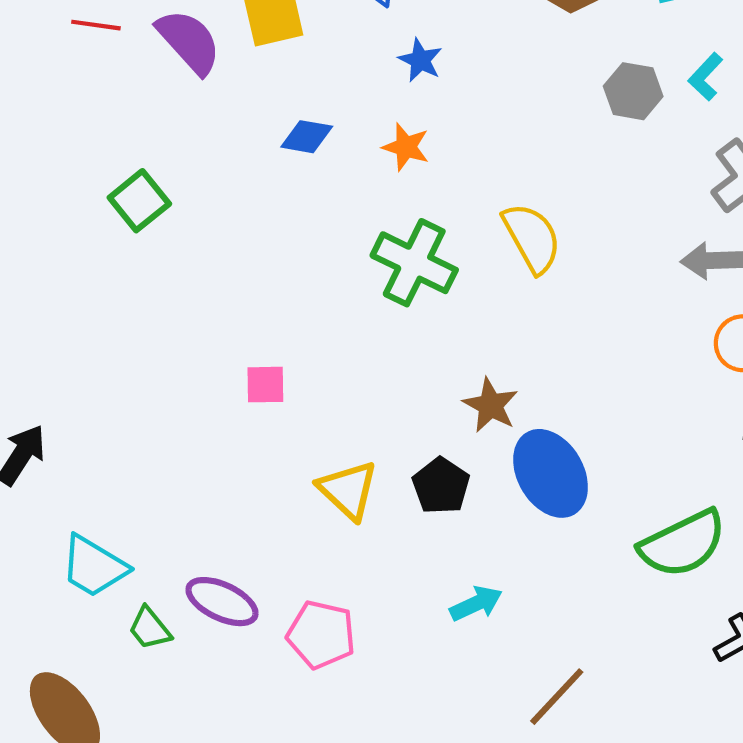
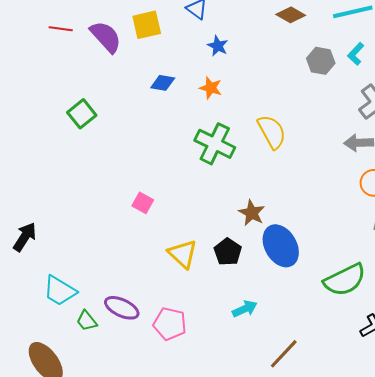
pink square: (265, 385) -> (143, 203), turned 30

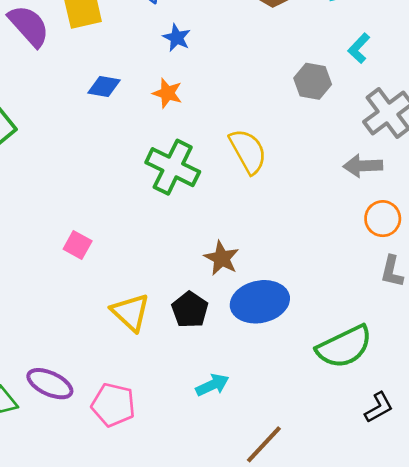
gray hexagon: (321, 61) -> (313, 81), moved
blue ellipse: (281, 246) -> (260, 302), turned -72

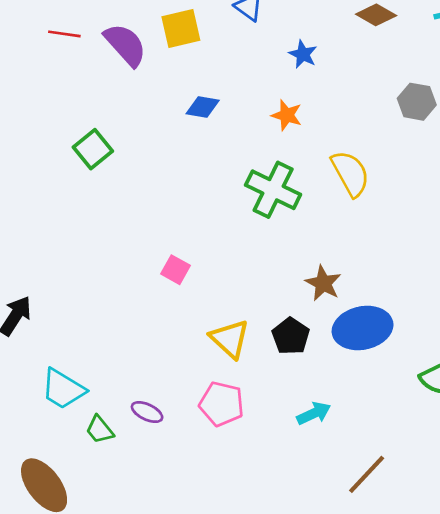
blue star: (177, 38) -> (303, 54), moved
orange star: (167, 93) -> (287, 115), moved
purple ellipse: (50, 384) -> (147, 412), size x0.7
pink pentagon: (113, 405) -> (222, 404), moved

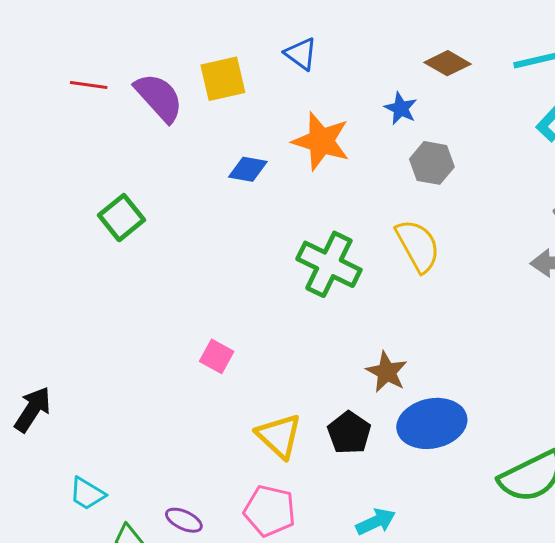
blue star: (303, 54) -> (401, 108), moved
gray hexagon: (417, 102) -> (432, 163), moved
orange star: (287, 115) -> (321, 141), moved, size x1.6
cyan trapezoid: (63, 389) -> (87, 494), size x0.7

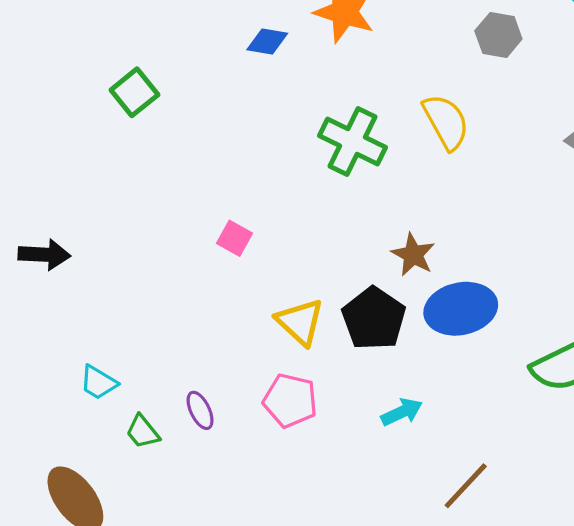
gray hexagon: (432, 163) -> (498, 35), moved
black arrow: (33, 409) -> (44, 255), moved, turned 60
black pentagon: (349, 433) -> (374, 319), size x1.4
purple ellipse: (184, 520) -> (200, 410), turned 39

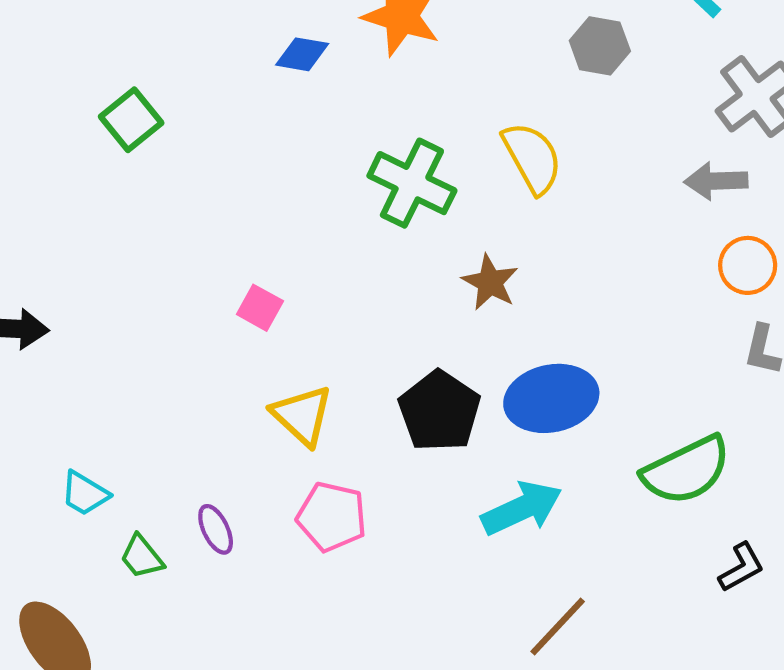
brown star: (413, 255) -> (490, 282), moved
yellow triangle: (300, 322) -> (302, 415), moved
cyan arrow: (402, 412) -> (522, 508), moved, size x1.5

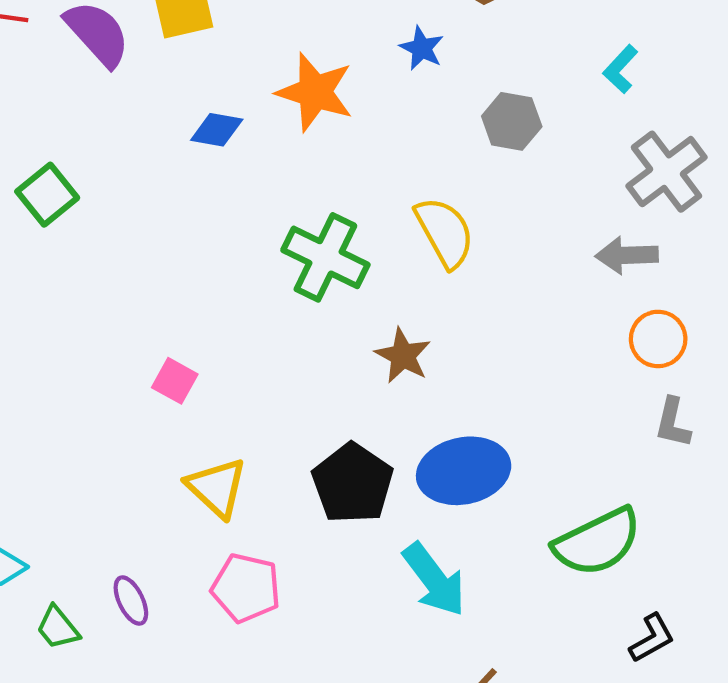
cyan arrow: (522, 508) -> (434, 580), turned 78

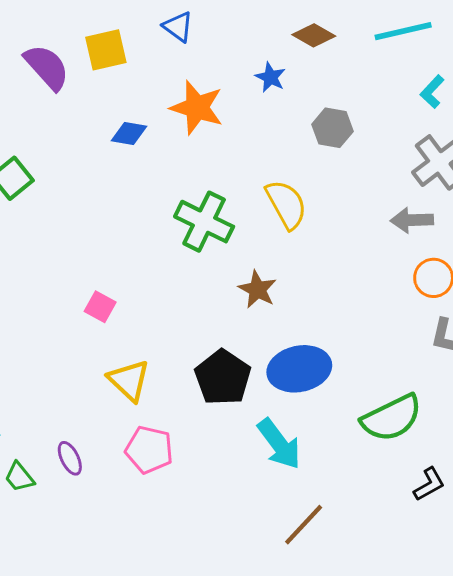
cyan L-shape: (620, 69) -> (432, 92), moved

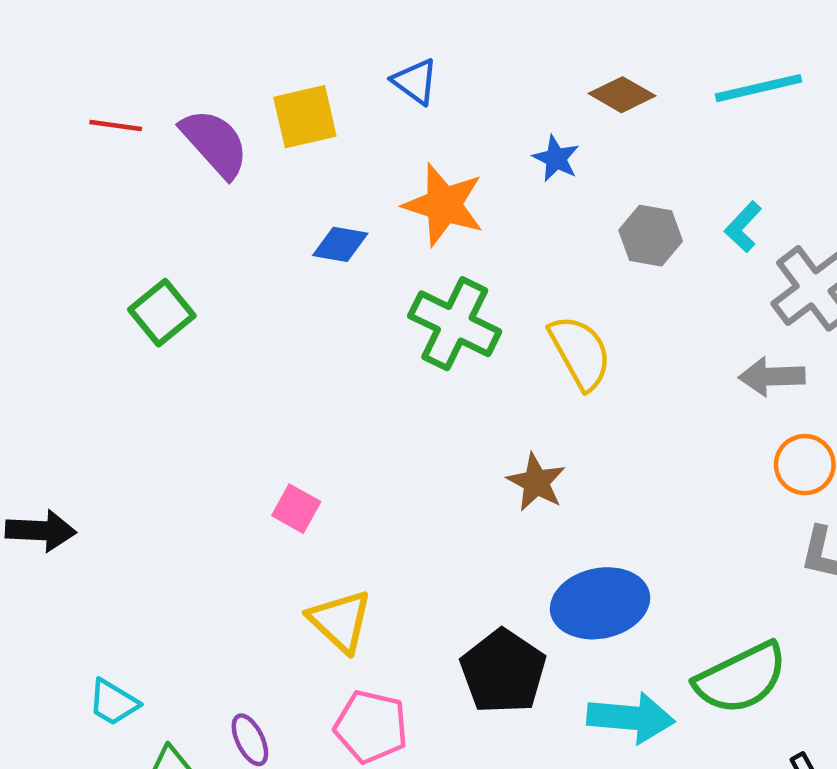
cyan L-shape: (432, 92) -> (743, 227), moved
green cross: (204, 222) -> (455, 324), moved
black pentagon: (223, 377) -> (503, 672), moved
cyan arrow: (279, 444) -> (631, 718), moved, turned -48

